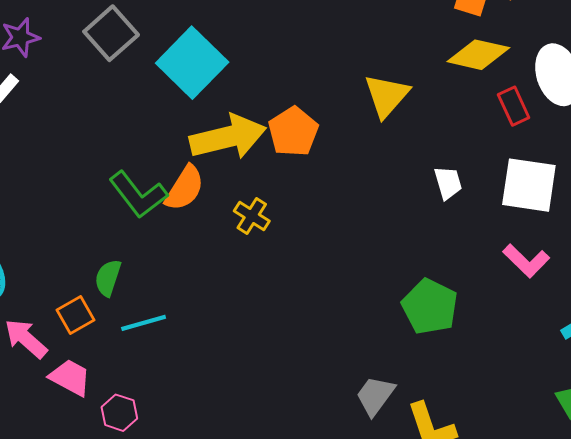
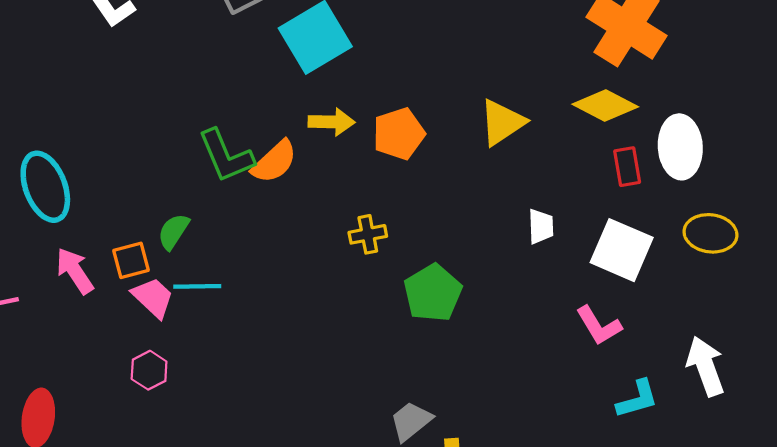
yellow arrow: (228, 137) -> (332, 122), size x0.6
yellow cross: (252, 216) -> (368, 234), moved, turned 32
green pentagon: (430, 307) -> (433, 293), moved
pink trapezoid: (70, 378) -> (153, 297), moved

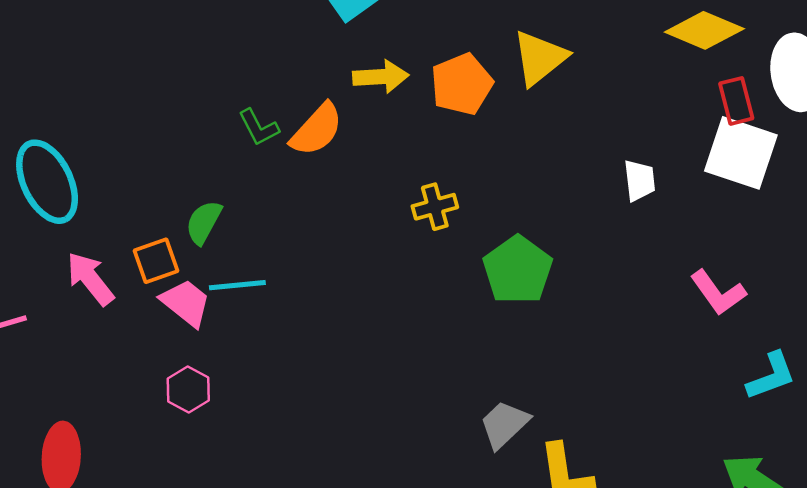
yellow triangle: (502, 122) -> (540, 58), moved
green L-shape: (226, 156) -> (259, 127), size x0.6
white square: (622, 250) -> (741, 153), moved

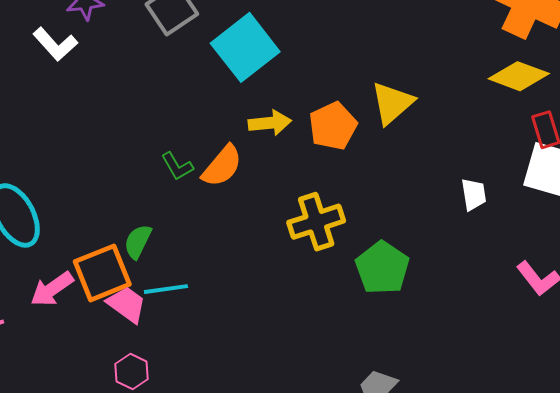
yellow cross: (435, 207) -> (316, 222), size x1.6
orange square: (156, 261) -> (102, 273), size x1.6
pink arrow: (90, 279) -> (52, 289), turned -84

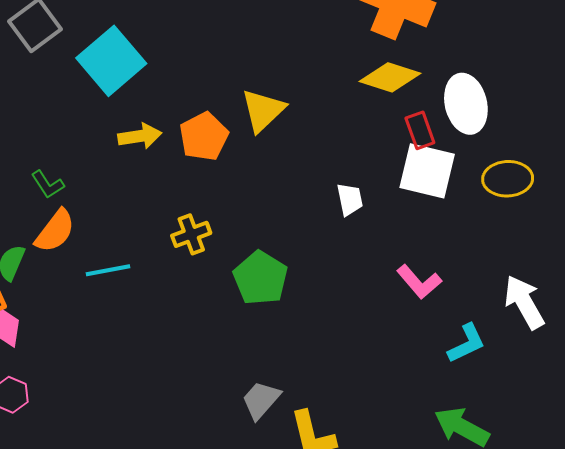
orange semicircle: (222, 166) -> (55, 231), moved
yellow cross: (316, 222) -> (191, 234), size x0.7
cyan line: (166, 289) -> (108, 270), moved

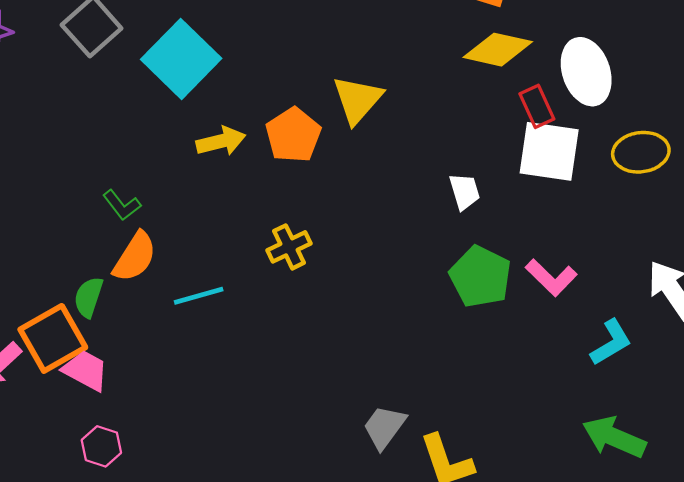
green pentagon: (261, 278) -> (480, 277), moved

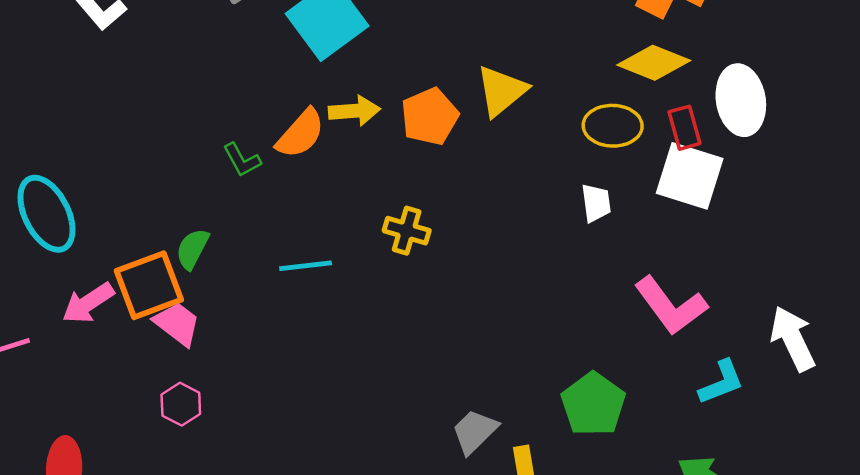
yellow ellipse: (641, 152) -> (613, 126), moved
yellow cross: (289, 247) -> (407, 231), turned 33
orange semicircle: (135, 257) -> (301, 134), moved
green pentagon: (480, 277) -> (593, 404), moved
pink L-shape: (551, 278) -> (671, 306), size x1.4

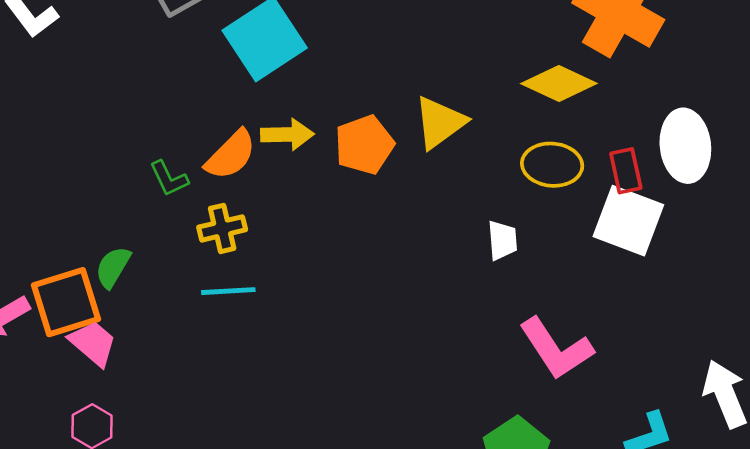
yellow diamond: (654, 63) -> (559, 84), moved
white trapezoid: (596, 203) -> (502, 240), moved
yellow cross: (407, 231) -> (222, 228), moved, turned -33
pink L-shape: (671, 306) -> (556, 349), moved

